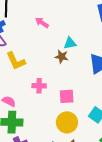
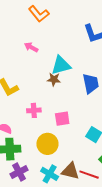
cyan triangle: (70, 43) -> (61, 65), size x1.5
yellow circle: (67, 122) -> (47, 144), moved

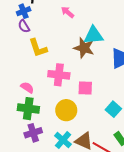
brown star: (54, 79) -> (84, 48), size x1.5
pink cross: (34, 110) -> (59, 75), size x1.5

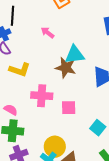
yellow L-shape: (38, 48) -> (20, 70), turned -50
yellow circle: (66, 110) -> (55, 147), moved

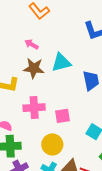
brown star: (66, 68) -> (34, 68), moved
yellow circle: (55, 147) -> (52, 144), moved

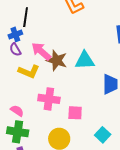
pink arrow: (32, 44) -> (41, 51), moved, size x1.5

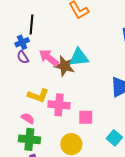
cyan triangle: (85, 60) -> (79, 57), moved
yellow L-shape: (29, 71) -> (38, 96), moved

